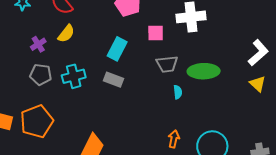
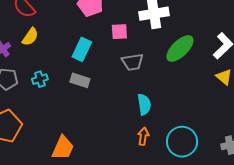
green ellipse: (204, 71) -> (180, 49), moved, turned -40
cyan cross: (74, 76) -> (40, 79), size x0.7
cyan semicircle: (178, 92) -> (144, 104), moved, size x1.5

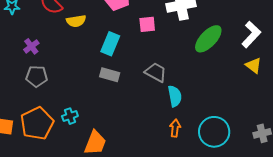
yellow semicircle: (30, 37) -> (76, 21), moved, turned 48
gray trapezoid: (132, 62) -> (156, 72), moved, turned -140
cyan cross: (40, 79) -> (70, 116), moved

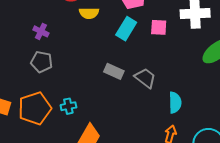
cyan rectangle: (110, 44) -> (126, 29), moved
purple cross: (31, 46) -> (41, 31), turned -35
gray trapezoid: (156, 72) -> (145, 78), moved

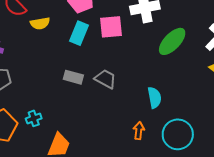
pink square: (159, 27) -> (111, 27), size x1.4
cyan semicircle: (175, 103) -> (154, 98), moved

